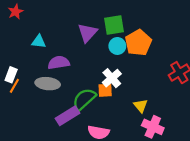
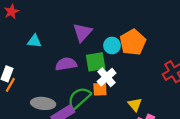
green square: (114, 25) -> (96, 62), moved
purple semicircle: (59, 63) -> (66, 64), moved
gray ellipse: (48, 84) -> (43, 103), moved

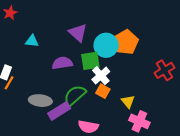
purple triangle: (82, 32) -> (78, 33), turned -30
cyan circle: (112, 45) -> (106, 45), size x1.5
orange square: (100, 89) -> (103, 91), moved, turned 32

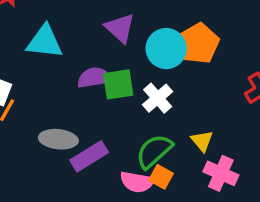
cyan triangle: (32, 41) -> (45, 42), size x1.6
green square: (90, 61) -> (118, 84), moved
orange square: (103, 91) -> (161, 177), moved
green semicircle: (75, 95) -> (154, 151), moved

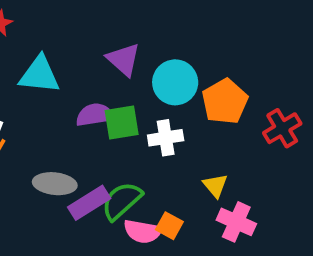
orange pentagon: (199, 43) -> (225, 101), moved
white cross: (158, 98) -> (166, 138), turned 32
green semicircle: (154, 151) -> (122, 201), moved

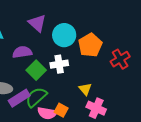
green square: (122, 122) -> (36, 70), moved, turned -36

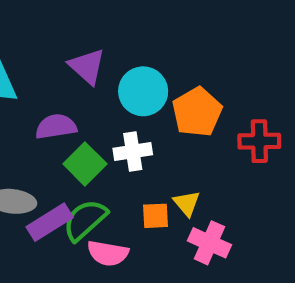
red cross: (120, 59) -> (259, 141), turned 30
orange square: (61, 110) -> (156, 216), moved, turned -32

